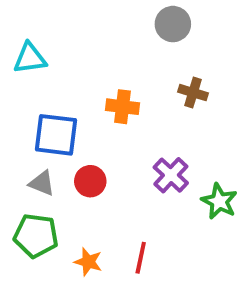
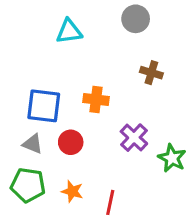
cyan triangle: (30, 58) -> (69, 31), moved
orange cross: (122, 107) -> (96, 100), moved
orange star: (88, 262) -> (72, 191), moved

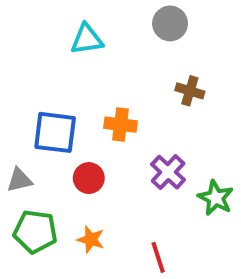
gray triangle: (33, 144) -> (19, 180), moved, turned -35
red line: (110, 202) -> (158, 257), moved, turned -30

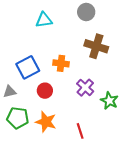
brown cross: (190, 91) -> (96, 46), size x1.6
blue square: (55, 132) -> (28, 67), turned -35
orange star: (91, 239) -> (46, 122), size x1.5

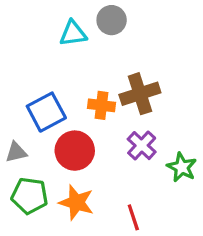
gray circle: (86, 12) -> (112, 20), moved
brown cross: (96, 46) -> (140, 94), moved, turned -35
red circle: (45, 91) -> (75, 151), size x1.5

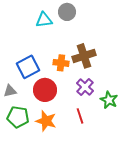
red line: (133, 217) -> (80, 116), moved

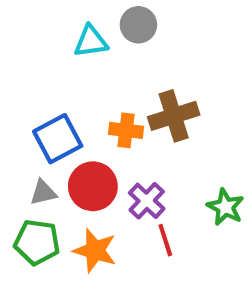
purple cross: (85, 87) -> (147, 201), moved
gray triangle: (10, 91) -> (43, 192), moved

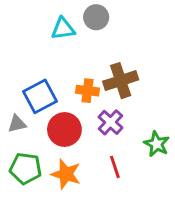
gray triangle: (43, 192) -> (17, 124), moved
purple cross: (147, 201) -> (111, 122), moved

